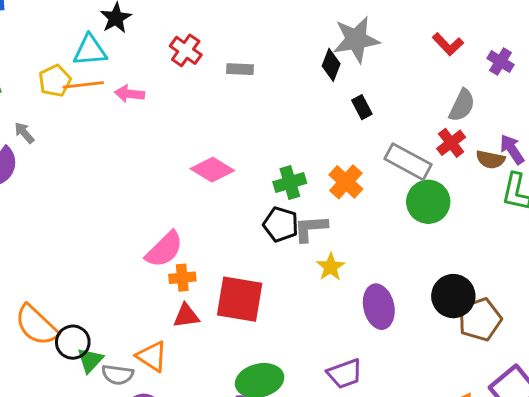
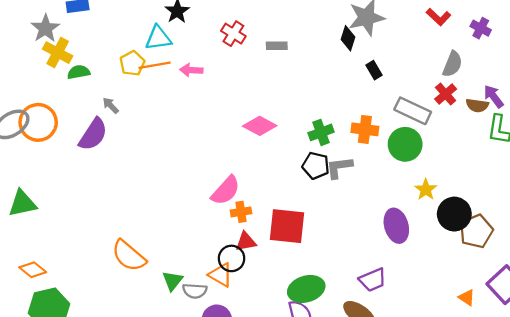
orange cross: (346, 182) -> (365, 129), turned -32
green circle: (428, 202) -> (405, 144), moved
yellow star: (331, 267) -> (426, 190), moved
black circle: (73, 342) -> (232, 258), moved

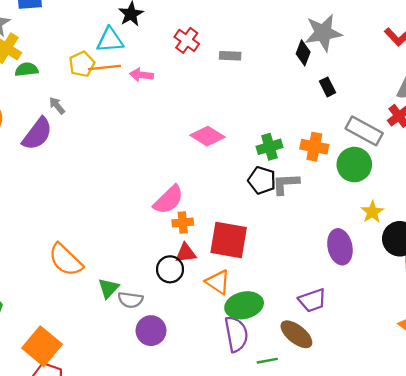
orange triangle: (221, 275) -> (218, 282), moved

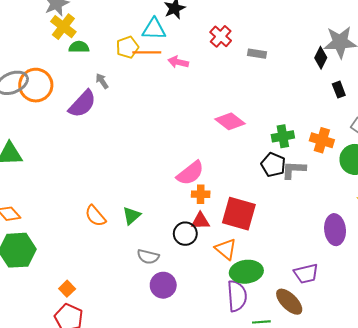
orange semicircle: (66, 260) -> (95, 216), size x0.7
green triangle: (108, 288) -> (132, 216), moved
orange square: (42, 346) -> (67, 289), size x0.5

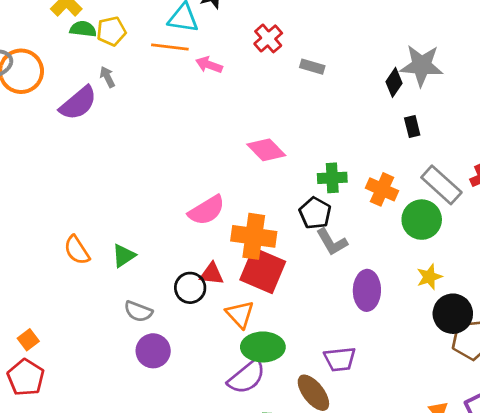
yellow pentagon: (127, 47) -> (111, 31), moved
gray L-shape: (294, 170) -> (332, 242), moved, turned -130
orange cross: (201, 194) -> (254, 236), moved, size x1.8
purple ellipse: (335, 230) -> (367, 290), moved
purple semicircle: (237, 296) -> (247, 377), turned 48

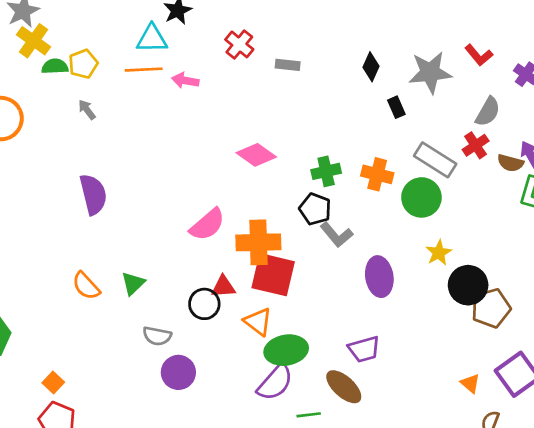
gray star: (422, 65) -> (430, 72), moved
purple semicircle: (78, 103) -> (93, 194), moved, turned -54

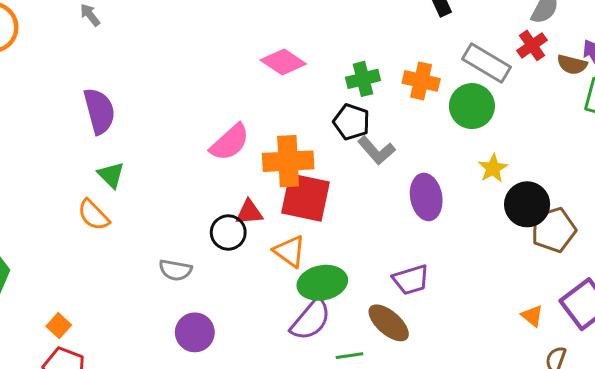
green triangle: (133, 283) -> (111, 175), moved, turned -30
purple circle: (178, 372) -> (195, 332), moved

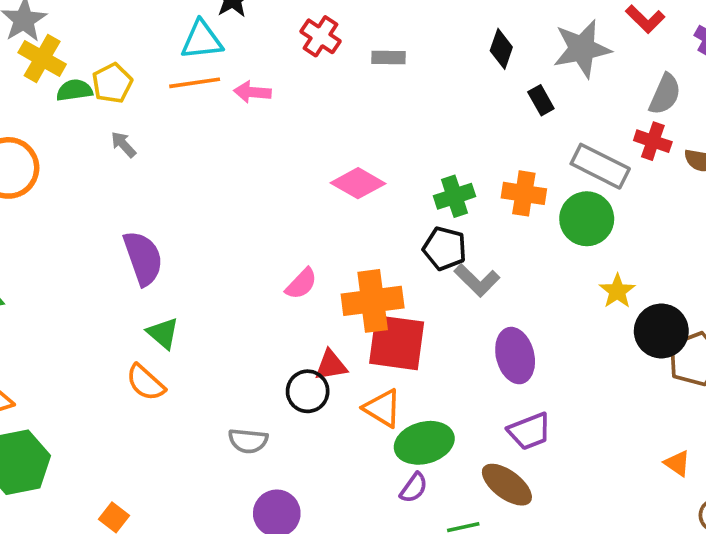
red cross: (532, 45) -> (653, 141), turned -32
pink semicircle: (230, 142) -> (301, 284), size x0.7
purple ellipse: (426, 197) -> (515, 356), moved
purple semicircle: (311, 320) -> (414, 488), size x0.6

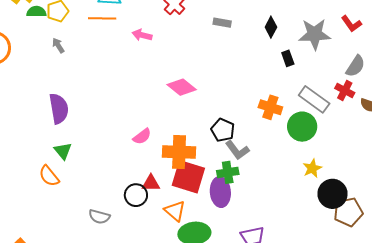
gray rectangle: (388, 58) -> (222, 23), moved
pink arrow: (252, 92) -> (142, 35), moved
green cross: (454, 196) -> (228, 172), moved
purple ellipse: (515, 356) -> (220, 192), moved

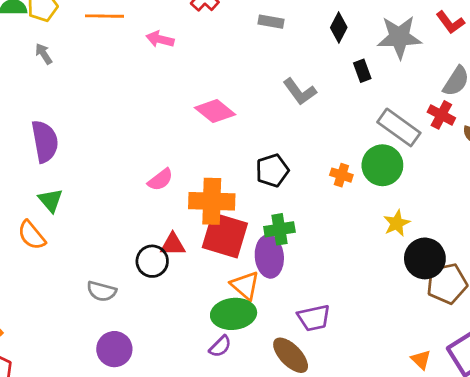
orange cross: (270, 107) -> (341, 175), moved, size x0.7
black pentagon: (223, 130) -> (272, 170), turned 30
gray L-shape: (237, 150) -> (300, 92), moved
orange triangle: (175, 211) -> (245, 285), moved

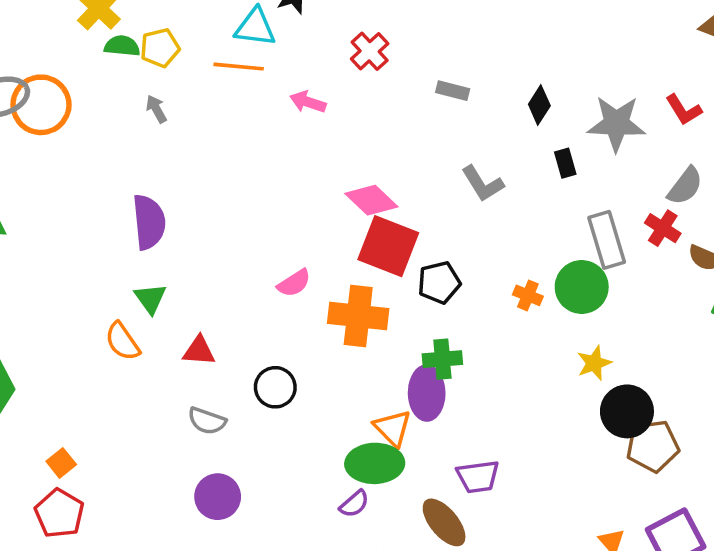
gray rectangle: (399, 127) -> (607, 240), turned 33
red square: (225, 235) -> (388, 246), moved
red triangle: (173, 245) -> (199, 351), moved

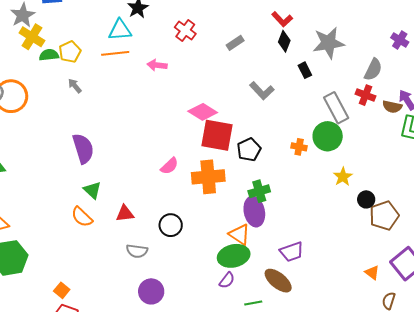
gray rectangle: (453, 91) -> (235, 43), turned -36
red L-shape: (684, 110) -> (282, 19), moved
black circle: (627, 411) -> (366, 199), size x0.6

